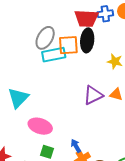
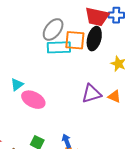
cyan triangle: (18, 98) -> (17, 85), size x0.6
pink ellipse: (40, 126) -> (33, 100), moved

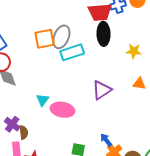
orange square: (75, 40) -> (44, 39), moved
purple triangle: (92, 94) -> (102, 90), moved

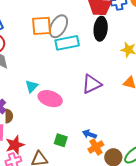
blue arrow: (106, 140) -> (89, 134), turned -40

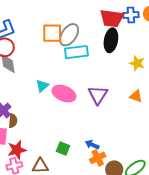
purple triangle: (92, 84) -> (98, 95), turned -35
cyan triangle: (32, 86) -> (42, 86), moved
pink ellipse: (50, 99) -> (64, 94), moved

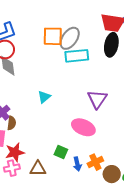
cyan triangle: (42, 86) -> (44, 97), moved
pink ellipse: (64, 94) -> (83, 127), moved
blue arrow: (92, 145) -> (77, 164), moved, turned -128

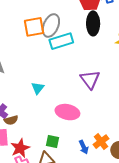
brown semicircle: (12, 123) -> (11, 120), turned 80
pink ellipse: (83, 127) -> (67, 112), moved
green square: (61, 152) -> (53, 141), moved

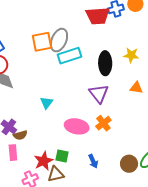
black ellipse: (93, 23) -> (105, 63), moved
orange cross: (101, 142) -> (103, 123), moved
red star: (20, 148) -> (44, 161), moved

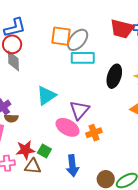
purple triangle: (99, 94) -> (79, 110), moved
cyan triangle: (47, 103) -> (46, 96), size x1.5
blue arrow: (93, 161) -> (72, 166), size x1.5

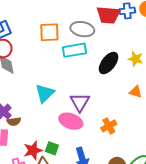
gray ellipse: (78, 40) -> (82, 29), moved, turned 70
black ellipse: (114, 76) -> (109, 63), turned 30
orange cross: (94, 133) -> (109, 126), moved

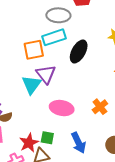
orange square: (49, 32) -> (34, 50), moved
black ellipse: (109, 63) -> (79, 51), moved
purple triangle: (80, 102) -> (46, 74), moved

